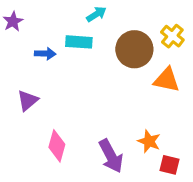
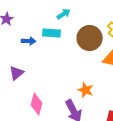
orange star: (149, 141) -> (86, 90), moved

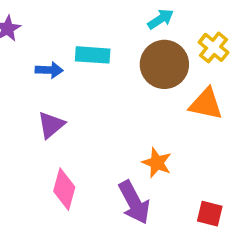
cyan arrow: (64, 14) -> (161, 19), moved
purple triangle: (17, 73) -> (51, 125), moved

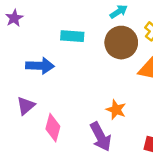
blue arrow: (49, 70) -> (40, 66), moved, size x1.5
purple triangle: (51, 125) -> (26, 106), moved

